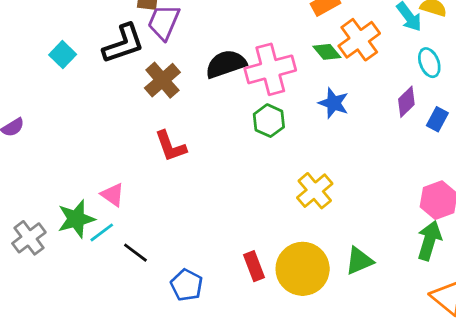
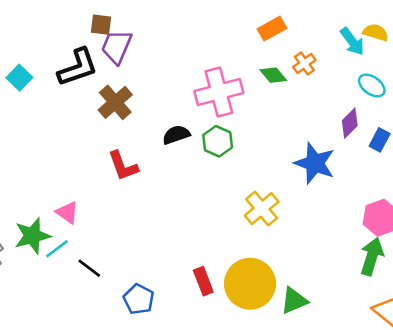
orange cross: (359, 40) -> (304, 63), size x0.6
cyan ellipse: (429, 63) -> (372, 86), turned -32
black semicircle: (226, 64) -> (176, 135), moved, size x0.7
blue star: (334, 103) -> (315, 163), moved, size x1.4
green triangle: (359, 261) -> (294, 301), moved

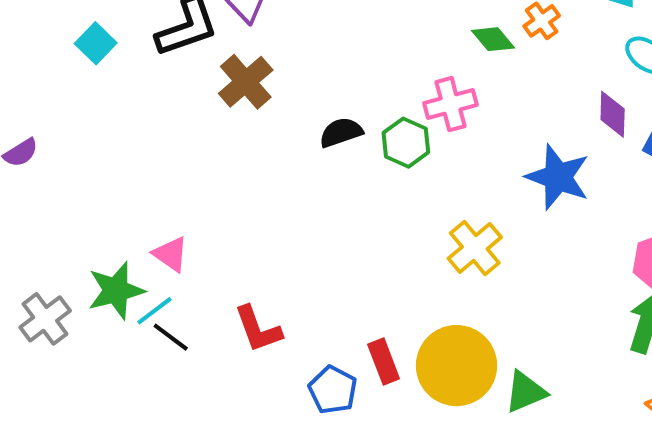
pink cross: (219, 92) -> (450, 104), moved, size x0.7
purple diamond: (350, 123) -> (613, 114), turned -44
red L-shape: (123, 166) -> (258, 329), moved
black line: (89, 268) -> (171, 337), moved
blue pentagon: (139, 299) -> (333, 390), moved

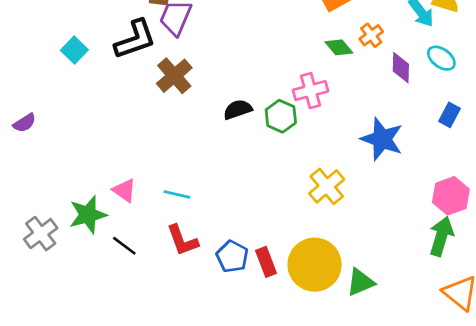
purple diamond: (613, 114) -> (401, 68), moved
cyan line: (154, 311) -> (177, 194), moved, turned 50
blue pentagon: (333, 390) -> (232, 257), moved

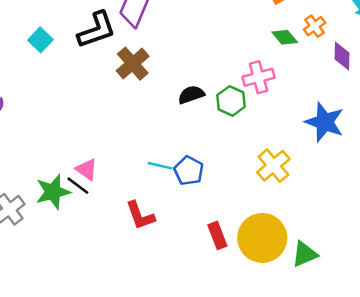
cyan line: (177, 194) -> (160, 166), moved
black line: (124, 246) -> (78, 186), moved
blue pentagon: (232, 257) -> (189, 171), moved

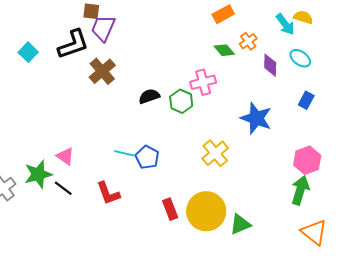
black line: (78, 186) -> (63, 188), moved

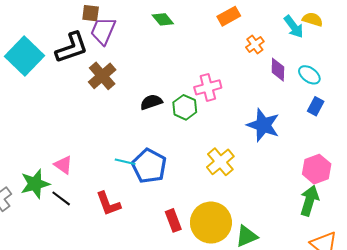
green diamond: (224, 50) -> (163, 19), moved
cyan square: (28, 52) -> (25, 56), size x1.8
cyan ellipse: (300, 58) -> (309, 75), moved
blue pentagon: (147, 157) -> (149, 166), size x1.4

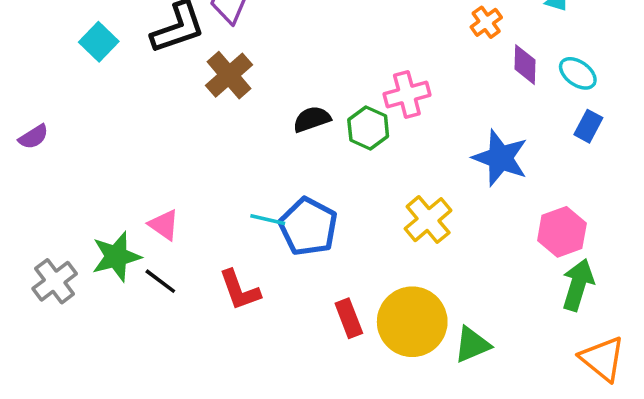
cyan square: (25, 56) -> (99, 42), size x0.6
pink hexagon: (317, 169) -> (562, 232), moved

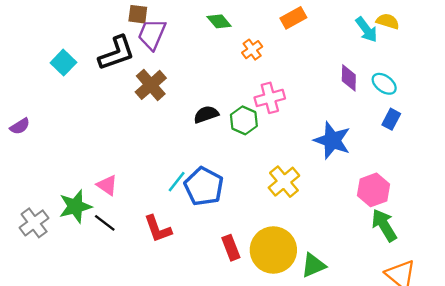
orange cross: (486, 22) -> (252, 50), moved
cyan line: (268, 220) -> (177, 182), turned -65
green arrow: (578, 285) -> (384, 225), turned -48

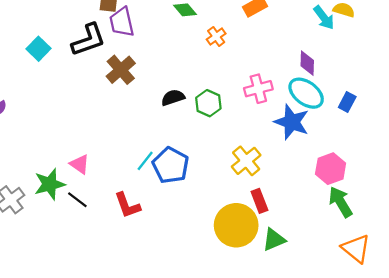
purple trapezoid: (152, 34) -> (122, 22), turned -36
cyan ellipse: (384, 84) -> (306, 93), moved, size x1.5
pink cross: (270, 98) -> (258, 89), moved
red rectangle: (231, 248) -> (259, 201), moved

